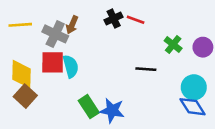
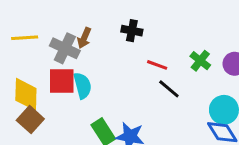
black cross: (114, 18) -> (132, 31), turned 36
red line: (136, 20) -> (157, 65), moved
black line: (146, 69) -> (169, 89), turned 36

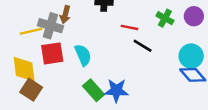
yellow line: (25, 38) -> (31, 31), moved
cyan semicircle: (83, 86) -> (83, 55), moved

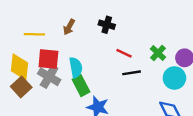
gray cross: (50, 26) -> (49, 77), moved
black line: (143, 46) -> (132, 73), turned -54
cyan circle: (191, 56) -> (174, 78), moved
green rectangle: (93, 90) -> (81, 86), moved

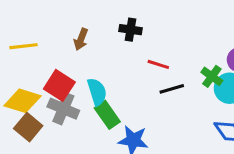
yellow line: (34, 34) -> (23, 46), moved
green cross: (158, 53) -> (212, 76), moved
red square: (48, 59) -> (59, 85), turned 35
yellow diamond: (20, 67) -> (22, 101), turned -72

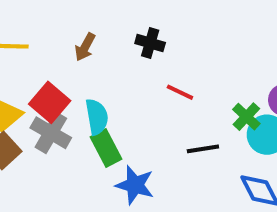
black line: (172, 89) -> (203, 149), moved

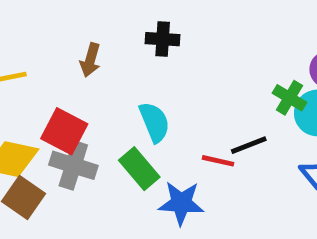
red line: (180, 92) -> (218, 161), moved
cyan semicircle: (97, 117) -> (154, 122), moved

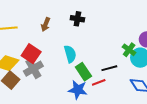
red line: (218, 161) -> (99, 82), moved, turned -40
gray cross: (73, 165) -> (33, 69), turned 36
green rectangle: (139, 169) -> (83, 72), moved

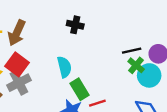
brown arrow: (46, 24) -> (17, 33), moved, size x1.5
black line: (109, 68) -> (132, 51), moved

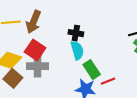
black cross: (75, 25) -> (76, 33), moved
gray cross: (19, 83) -> (38, 66), turned 30

